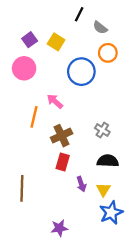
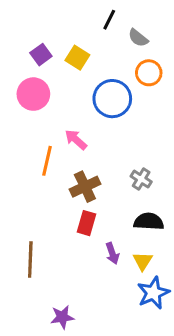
purple star: (59, 228) -> (62, 317), moved

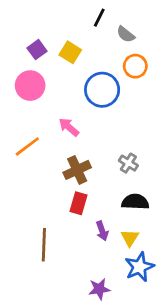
orange line: (47, 161) -> (27, 146), moved, turned 40
brown line: (30, 259) -> (44, 245), moved
purple star: (62, 317) -> (99, 289), moved

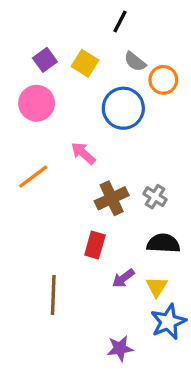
gray semicircle: (126, 34) -> (135, 62), moved
brown cross: (77, 170) -> (112, 198), moved
purple arrow: (102, 231) -> (123, 278), turned 72

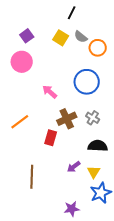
yellow square: (85, 63) -> (61, 38), moved
blue circle: (123, 108) -> (87, 82), moved
orange line: (33, 177) -> (20, 122), moved
red rectangle: (95, 245) -> (51, 138), moved

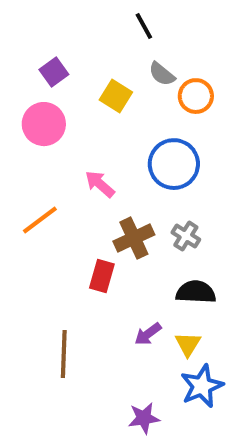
black line: (72, 13) -> (144, 26), turned -56
yellow square: (61, 38) -> (116, 96), moved
orange line: (20, 122) -> (40, 220), moved

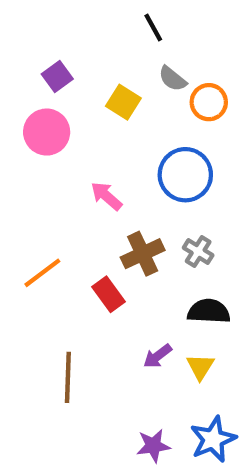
orange line: (40, 220) -> (42, 273), moved
red rectangle: (102, 276) -> (108, 294), turned -52
blue star: (202, 386) -> (213, 439), moved

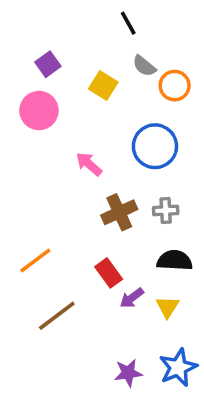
gray cross: (198, 252) -> (166, 210), turned -35
orange line: (42, 273) -> (35, 260), moved
red rectangle: (108, 294) -> (109, 273), moved
brown line: (68, 377) -> (57, 316), turned 51

